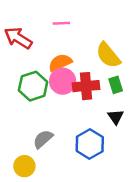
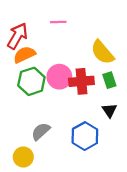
red arrow: (18, 38) -> (17, 36), turned 88
orange semicircle: (60, 63) -> (24, 55), moved

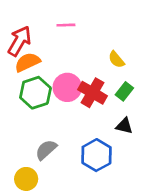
yellow semicircle: (102, 52) -> (116, 60), size x0.6
green rectangle: (109, 80) -> (124, 91), turned 56
red cross: (81, 81) -> (92, 93), turned 35
black triangle: (109, 110) -> (124, 126), turned -42

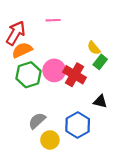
green rectangle: (124, 91) -> (100, 62), moved
yellow circle: (26, 179) -> (50, 140), moved

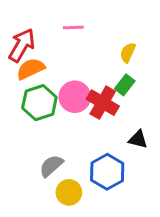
yellow semicircle: (94, 48) -> (128, 53), moved, turned 64
green rectangle: (100, 62) -> (125, 85), moved

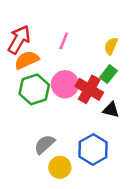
pink line: (73, 28) -> (64, 41), moved, turned -66
black triangle: (138, 139) -> (111, 110), moved

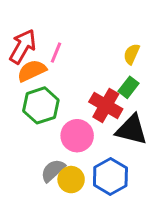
pink line: (64, 41) -> (56, 53), moved
pink circle: (65, 84) -> (77, 136), moved
black triangle: (111, 110) -> (132, 130), size x1.6
yellow circle: (60, 167) -> (71, 180), moved

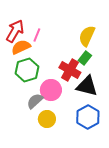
yellow semicircle: (132, 54) -> (87, 36), size x1.5
gray semicircle: (53, 170) -> (35, 101), moved
blue hexagon: (110, 177) -> (88, 117), moved

